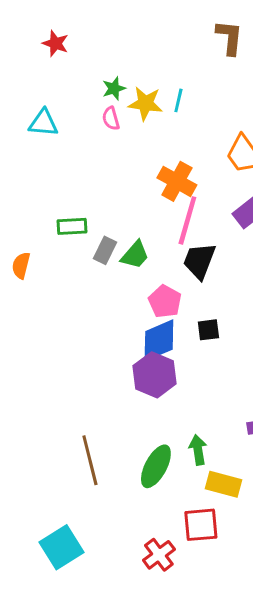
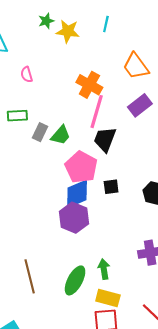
cyan line: (178, 100) -> (106, 24), moved
pink semicircle: (111, 118) -> (27, 74), moved
pink pentagon: (165, 301) -> (81, 167), size x1.4
yellow rectangle: (223, 484) -> (108, 298), moved

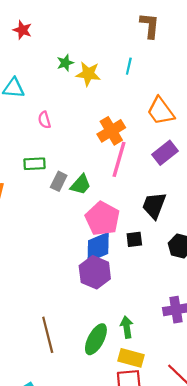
orange cross: (89, 85) -> (111, 131), turned 30
black trapezoid: (105, 139) -> (154, 205), moved

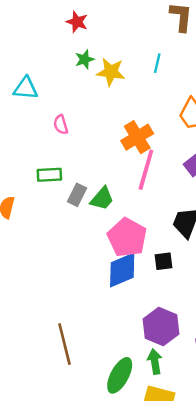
red star: (22, 30) -> (77, 22), moved
purple hexagon: (95, 272) -> (161, 326), moved
brown line: (48, 335) -> (64, 344), moved

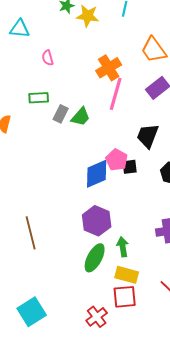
pink pentagon: (127, 237) -> (117, 160), moved, size x0.7
purple hexagon: (161, 326) -> (97, 221), moved
brown line: (64, 344) -> (31, 233), moved

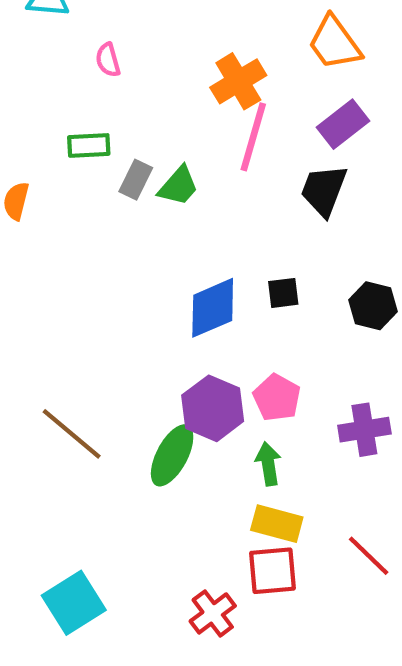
black trapezoid: (148, 136) -> (324, 190), moved
pink pentagon: (117, 160) -> (277, 398), moved
brown line: (31, 233) -> (72, 434), turned -36
green ellipse: (95, 258) -> (172, 455), moved

